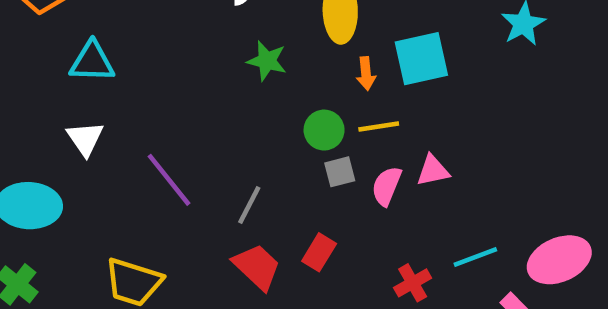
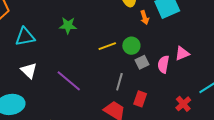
green star: (267, 61) -> (68, 26), moved
yellow line: (379, 126) -> (107, 46), moved
gray line: (249, 205) -> (119, 82), moved

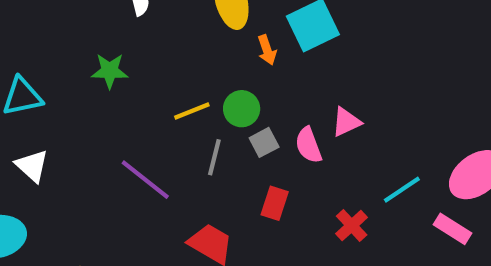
pink semicircle: (163, 64) -> (308, 145), turned -30
purple line: (69, 81) -> (145, 180), moved
gray line: (119, 82) -> (214, 157), moved
red rectangle: (140, 99) -> (275, 203), moved

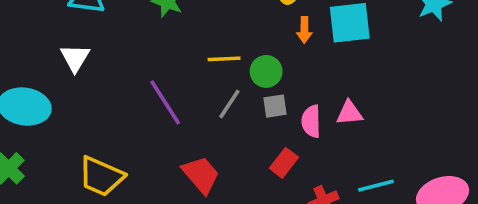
red rectangle: (275, 203) -> (284, 163), moved

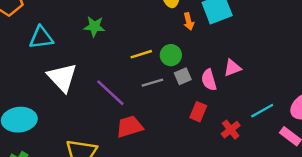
white triangle: (75, 58) -> (62, 77), moved, size x1.5
gray line: (229, 104) -> (152, 83), turned 55
red trapezoid: (201, 175) -> (129, 127), moved, turned -52

